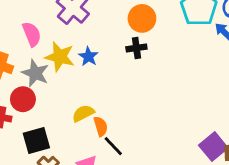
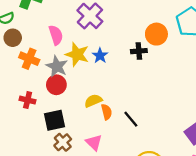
orange circle: (142, 18) -> (156, 34), moved
red circle: (23, 99) -> (56, 85), moved
black line: (113, 146) -> (131, 119), moved

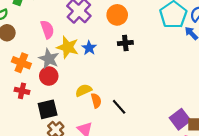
orange circle: (156, 34) -> (117, 15), moved
orange cross: (29, 59) -> (21, 63), moved

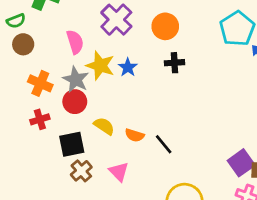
yellow semicircle: (84, 90) -> (104, 126), moved, turned 56
red cross: (22, 91) -> (40, 119), turned -32
orange semicircle: (96, 101) -> (135, 135), turned 120

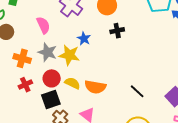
yellow star: (100, 66) -> (69, 55), moved
red circle: (75, 102) -> (52, 78), moved
orange semicircle: (135, 135) -> (95, 87), size x1.5
black line: (164, 144) -> (137, 91), moved

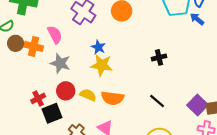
black cross: (117, 31) -> (159, 57), moved
yellow star: (69, 55) -> (102, 65), moved
orange cross: (22, 58) -> (34, 46), moved
black square: (51, 99) -> (52, 113), moved

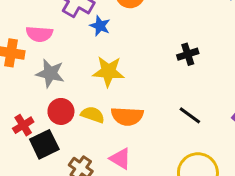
pink semicircle: (55, 35) -> (39, 34), turned 126
blue star: (98, 47) -> (100, 26), moved

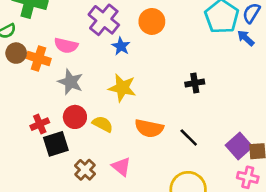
orange semicircle: (127, 116) -> (149, 128), moved

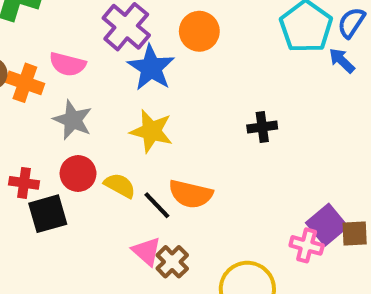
blue star: (121, 46) -> (151, 68), size x1.6
red cross: (40, 124) -> (24, 183), turned 30
black line: (189, 137) -> (157, 205), moved
brown cross: (85, 170) -> (172, 262), moved
pink cross: (248, 177) -> (307, 245), moved

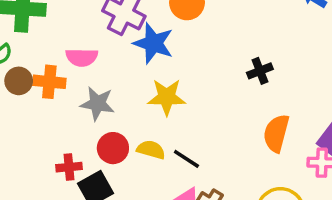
orange semicircle: (191, 194) -> (276, 133), moved, turned 105

